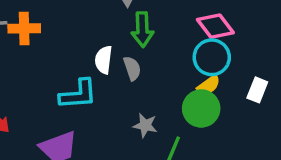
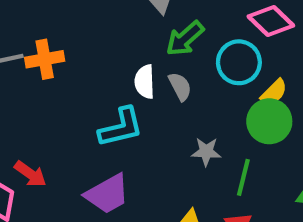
green arrow: (142, 29) -> (185, 38), turned 60
cyan circle: (212, 57) -> (239, 62), moved

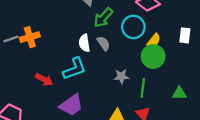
red arrow: (30, 174) -> (44, 80), moved

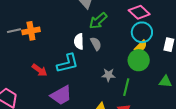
cyan circle: (133, 27) -> (142, 32), moved
green triangle: (179, 93) -> (165, 82), moved

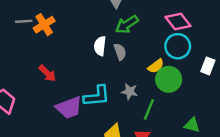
orange cross: (31, 31) -> (44, 25), turned -30
yellow semicircle: (141, 46) -> (156, 66), moved
cyan L-shape: (68, 63) -> (97, 96), moved
green triangle: (165, 82) -> (192, 125), moved

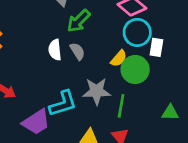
white rectangle: (208, 66) -> (156, 47), moved
gray star: (130, 92) -> (97, 91), size x1.5

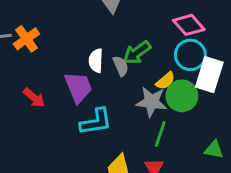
green arrow: (79, 21) -> (137, 53), moved
white rectangle: (156, 47) -> (209, 75), size x1.6
gray star: (97, 91) -> (151, 102), moved
purple trapezoid: (36, 122) -> (78, 87), moved, turned -88

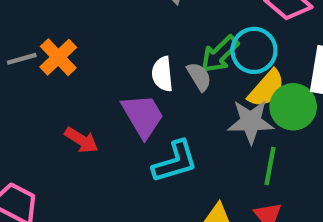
cyan circle: (190, 55) -> (254, 50), moved
yellow semicircle: (165, 81) -> (266, 89), size x1.4

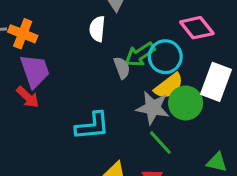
orange cross: (58, 57) -> (23, 34), turned -36
white semicircle: (162, 74) -> (97, 29), moved
purple trapezoid: (143, 116) -> (35, 71), moved
green line: (270, 166) -> (160, 143), turned -64

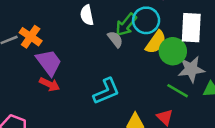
orange cross: (23, 34) -> (31, 37), turned 30
gray star: (153, 108) -> (191, 69), moved
green line: (160, 143) -> (178, 91), moved

